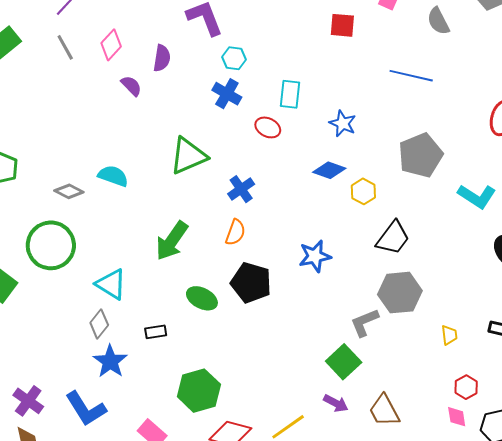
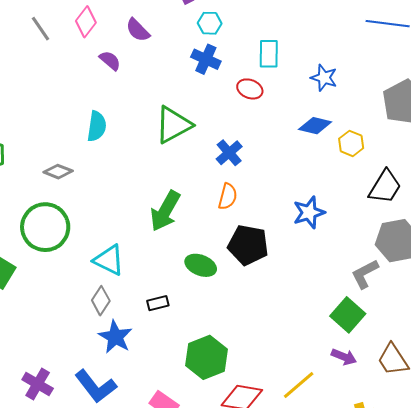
purple semicircle: (162, 58) -> (138, 30), turned 132
cyan semicircle: (113, 176) -> (97, 126), moved, turned 84

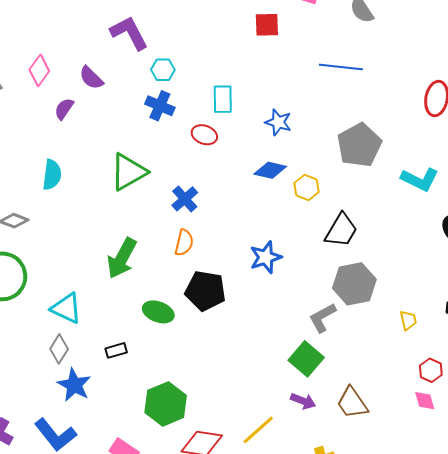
purple semicircle: (110, 61) -> (64, 109), turned -95

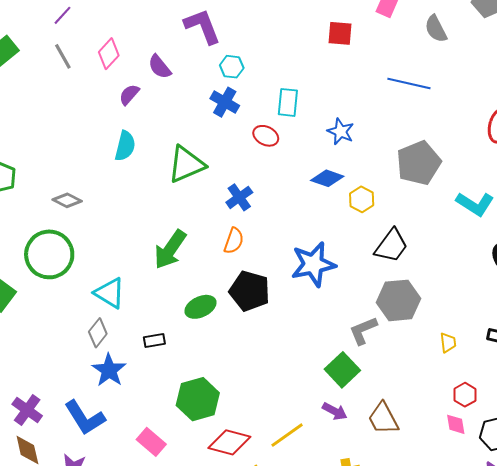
cyan semicircle: (52, 175) -> (125, 146), moved
blue star: (266, 257) -> (313, 264), size x1.4
green ellipse: (158, 312) -> (201, 307), turned -52

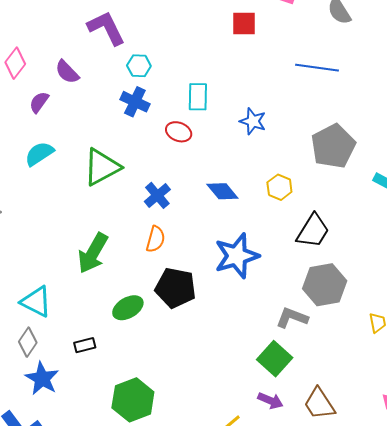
cyan semicircle: (125, 146) -> (39, 154), turned -132
blue diamond: (327, 178) -> (222, 191), moved, turned 36
gray L-shape: (363, 331) -> (292, 318), turned 48

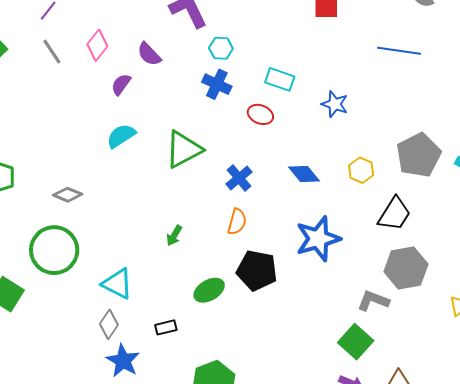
cyan rectangle: (198, 97) -> (280, 79), turned -72
gray pentagon: (333, 146) -> (419, 155), moved
green arrow: (93, 253) -> (174, 235), size x0.5

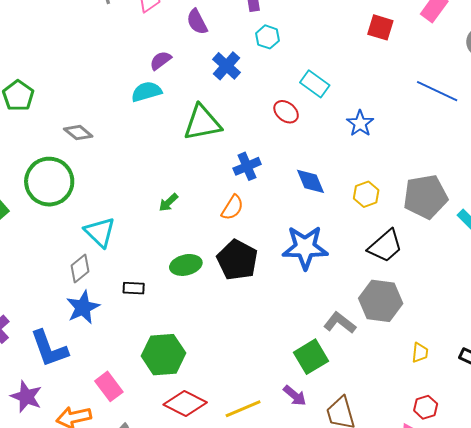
purple semicircle: (121, 84) -> (161, 60), moved
blue cross: (217, 84) -> (226, 66), moved

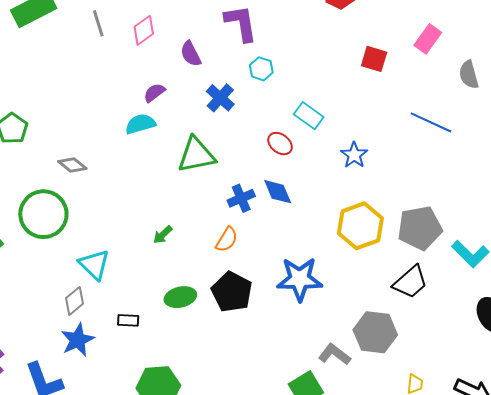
blue diamond: (310, 181) -> (278, 192), moved
yellow hexagon: (366, 194) -> (360, 226), size x1.8
black trapezoid: (385, 246) -> (410, 282), moved

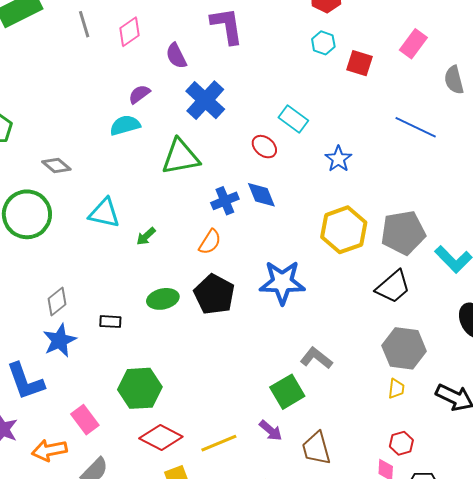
cyan hexagon: (261, 69) -> (323, 43), moved
blue cross: (220, 98) -> (205, 100), size x1.4
cyan triangle: (94, 265) -> (104, 213), moved, turned -32
gray hexagon: (375, 332) -> (404, 348), moved

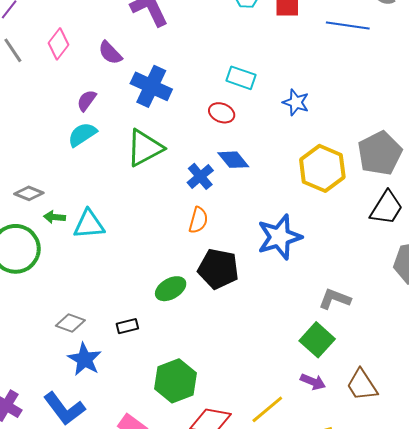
blue line: (416, 127) -> (348, 25), moved
green arrow: (146, 236) -> (55, 217), moved, turned 65
gray diamond: (57, 301) -> (70, 323), turned 76

